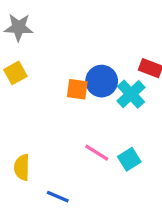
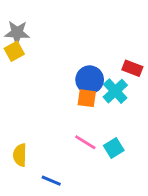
yellow square: (15, 73) -> (14, 51), moved
orange square: (77, 89) -> (87, 98), moved

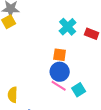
blue circle: (90, 80) -> (60, 72), moved
cyan cross: (115, 91) -> (68, 27), moved

